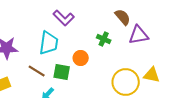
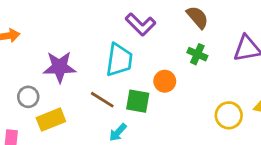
brown semicircle: (123, 17) -> (197, 17), moved
yellow circle: (126, 82) -> (229, 115), size x0.7

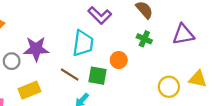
gray circle: (28, 97) -> (12, 61), moved

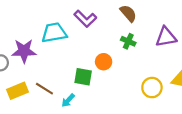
cyan trapezoid: (83, 43) -> (54, 33), moved, turned -108
brown line: (70, 75) -> (44, 89), moved

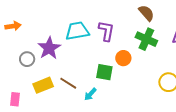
purple L-shape: (85, 19) -> (106, 31), moved, turned -125
green cross: (128, 41) -> (146, 39), size x1.5
purple star: (24, 51) -> (49, 48), turned -30

